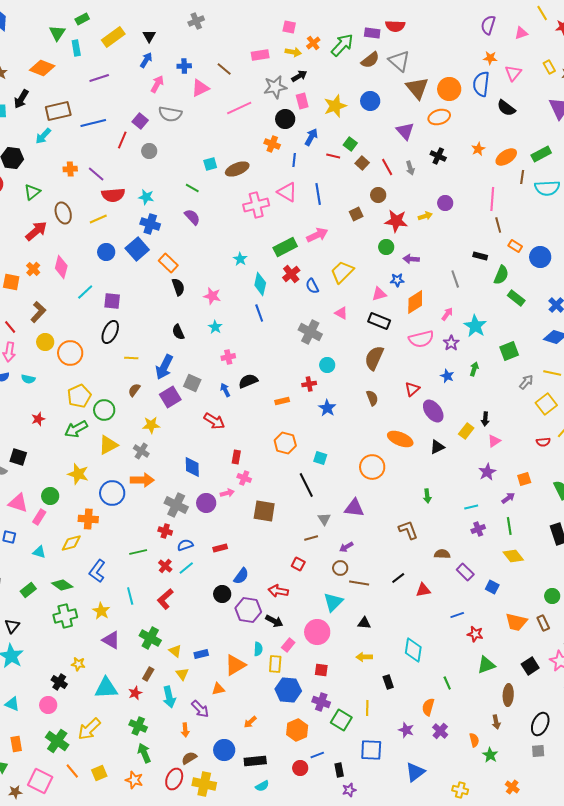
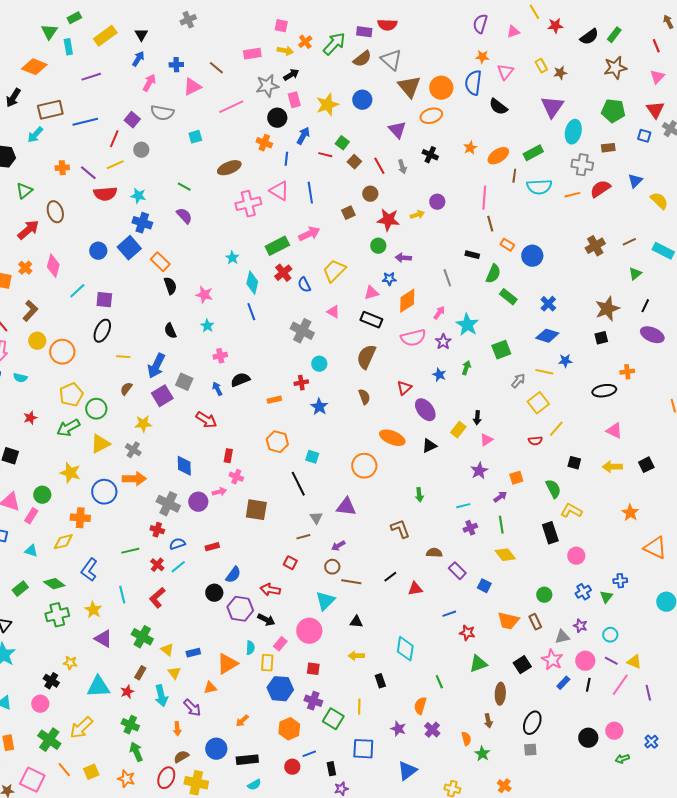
cyan square: (210, 164) -> (195, 137), moved
yellow line: (98, 219) -> (115, 165), moved

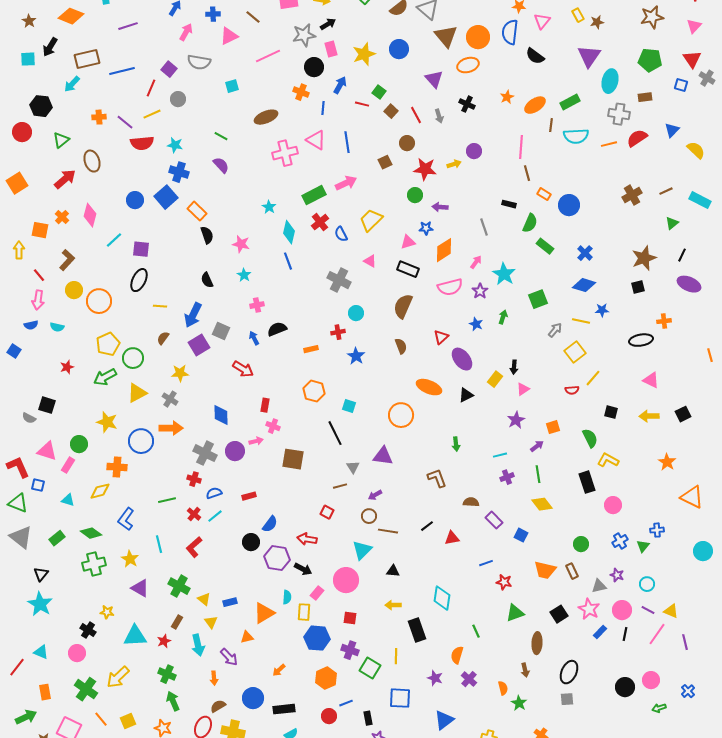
black rectangle: (380, 681) -> (417, 630), size x1.6

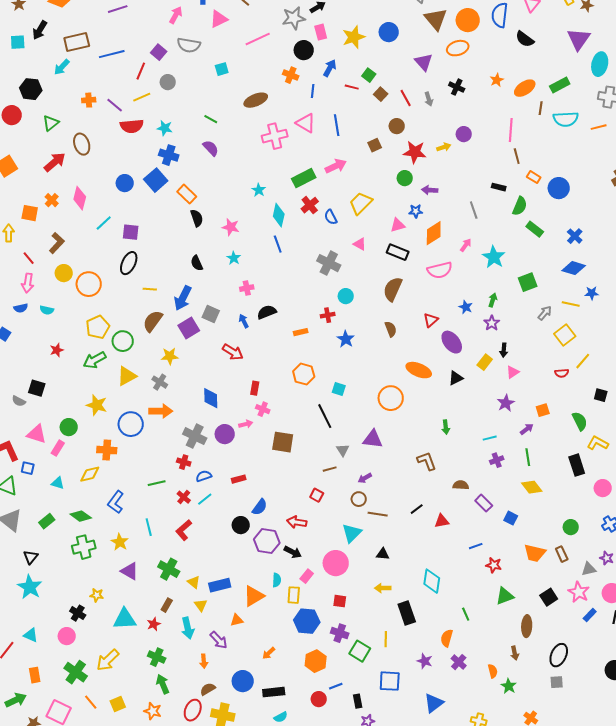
purple star: (480, 291) -> (492, 323), moved
brown semicircle: (163, 338) -> (153, 321), size x1.6
blue rectangle: (230, 602) -> (220, 585), size x1.5

